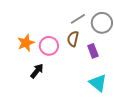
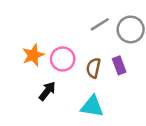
brown semicircle: (73, 39) -> (93, 68), moved
cyan triangle: (98, 83) -> (92, 106), moved, turned -30

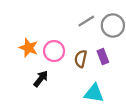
orange star: (33, 55) -> (29, 48), turned -30
cyan triangle: (92, 106) -> (94, 93), moved

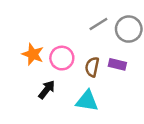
purple rectangle: (103, 57) -> (117, 64), turned -56
cyan triangle: (94, 93) -> (87, 101), moved

